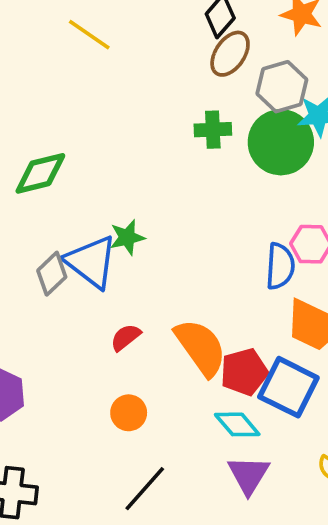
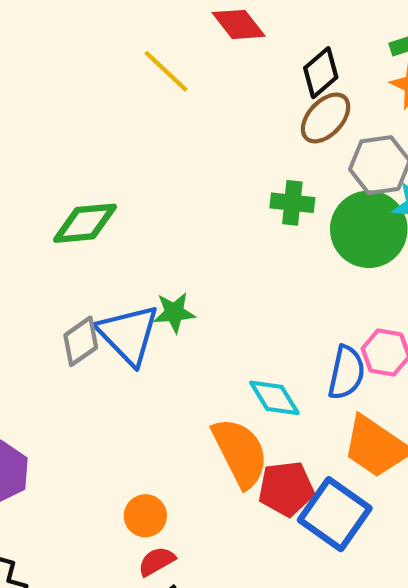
red semicircle: (126, 337) -> (157, 561), moved
cyan diamond: (237, 424) -> (274, 398), moved

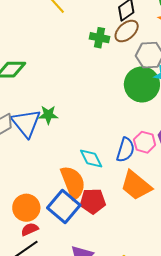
green cross: (292, 203) -> (100, 38), moved
blue square: (335, 514) -> (64, 206), moved
orange circle: (145, 516) -> (26, 208), size x1.4

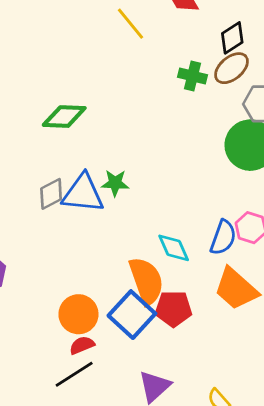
blue triangle: (26, 123) -> (83, 193), turned -48

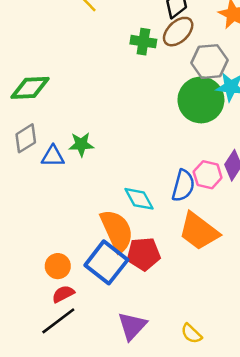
blue triangle: (83, 193) -> (53, 156), size x0.6
gray diamond: (51, 194) -> (26, 138), moved
orange circle: (78, 314) -> (58, 266), size x0.7

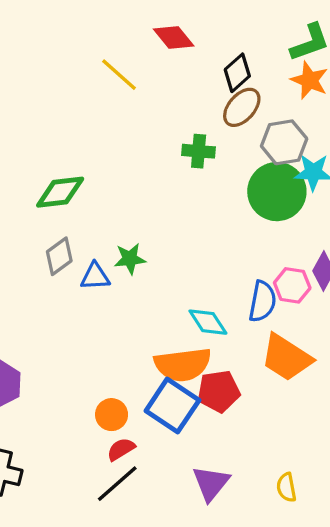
green cross: (143, 42) -> (199, 151), moved
orange semicircle: (117, 231) -> (183, 365), turned 111
yellow semicircle: (191, 334) -> (286, 487), turned 40

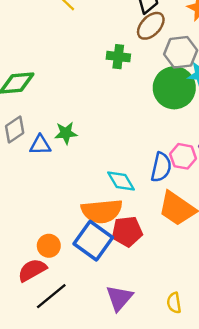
red semicircle: (121, 449) -> (32, 270), moved, size x1.4

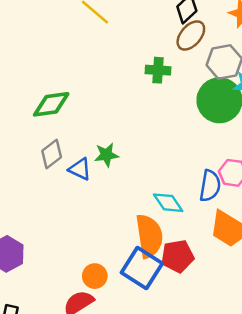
blue triangle: (40, 145) -> (80, 169), turned 30
orange semicircle: (102, 211) -> (149, 236), turned -90

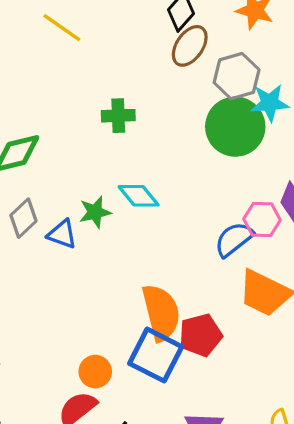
green cross: (158, 70) -> (118, 116), moved
blue semicircle: (210, 186) -> (234, 239), turned -132
cyan diamond: (168, 203) -> (139, 196), moved

